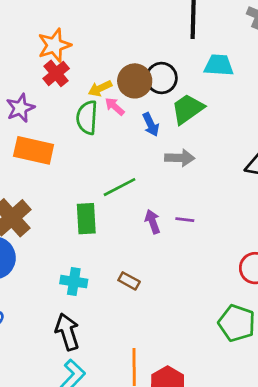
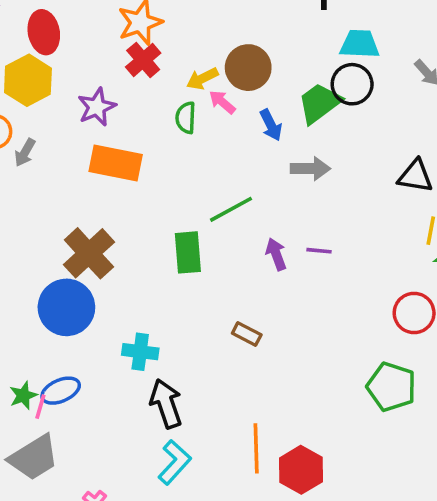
black circle: (162, 78) -> (352, 84), moved
green semicircle: (87, 118) -> (186, 118), size x0.7
cyan cross: (74, 282) -> (140, 352), moved

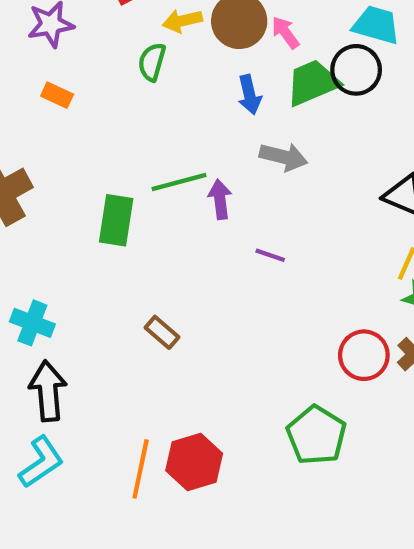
pink arrow: (222, 102) -> (285, 33), moved
orange rectangle: (116, 163) -> (57, 95), size x0.5
purple arrow: (276, 254) -> (220, 199), moved
red hexagon: (301, 470) -> (194, 462), moved

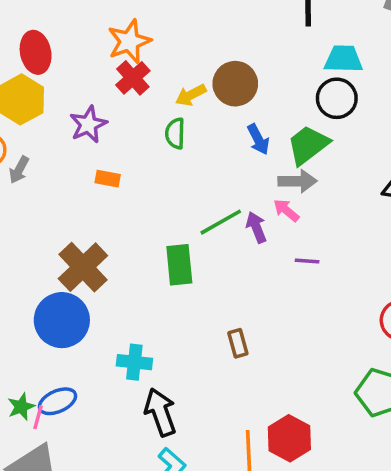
pink arrow: (285, 33) -> (286, 210), moved
green trapezoid: (313, 83) -> (308, 145), moved
brown rectangle: (162, 332) -> (238, 343), turned 48

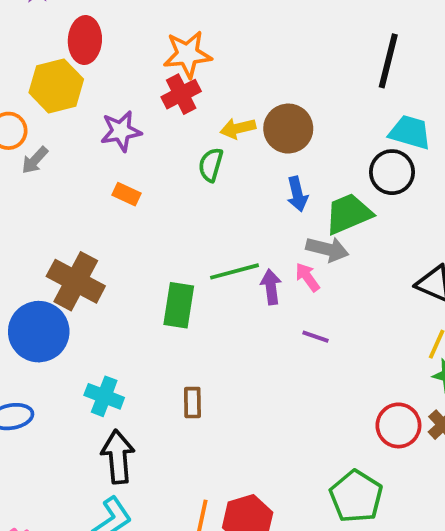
brown cross: (83, 267) -> (76, 281), turned -33
brown rectangle: (238, 343) -> (192, 403), moved

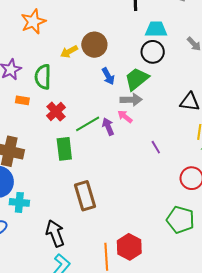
red cross: (181, 94) -> (56, 112), moved
green semicircle: (211, 165) -> (43, 77), moved, size x1.4
purple line: (315, 337) -> (156, 147), moved, turned 56
cyan cross: (104, 396) -> (19, 202), moved
brown rectangle: (192, 403) -> (85, 196), size x1.8

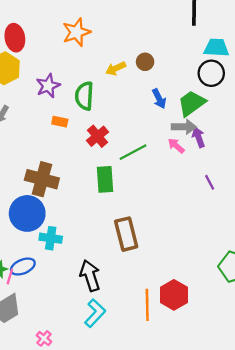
brown circle: (94, 45) -> (145, 62), size x0.6
purple arrow: (108, 127) -> (199, 137), moved

